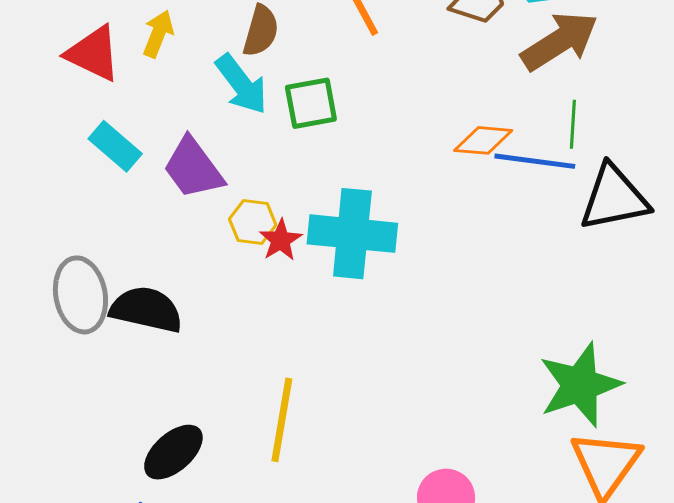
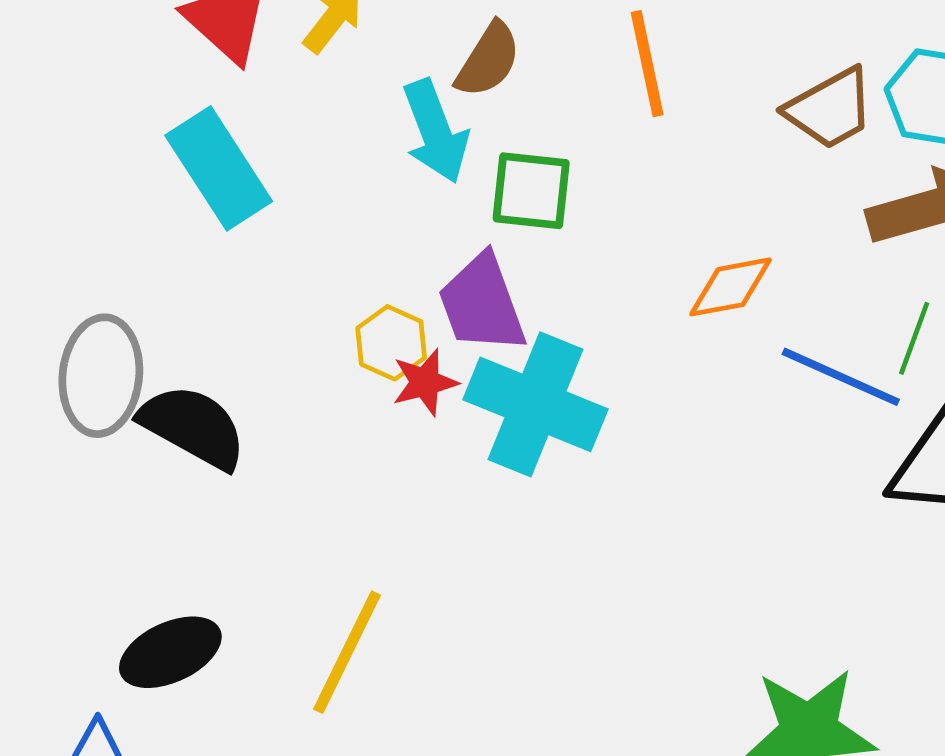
orange diamond: (483, 140) -> (730, 287), moved, turned -32
cyan rectangle: (115, 146) -> (219, 168), size x1.4
purple trapezoid: (193, 168) -> (482, 304), moved

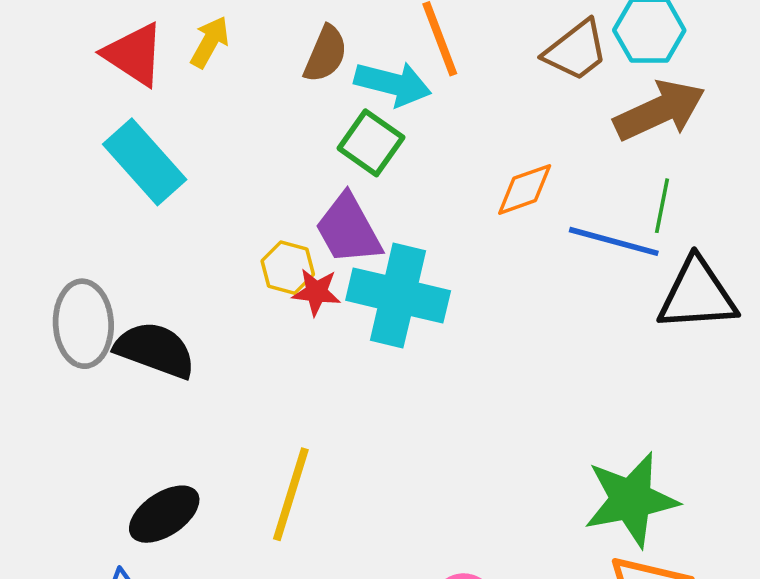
cyan arrow: (435, 131) -> (393, 84), moved, turned -46
green square: (531, 191) -> (371, 143), turned 38
red star: (425, 382) -> (316, 292), turned 30

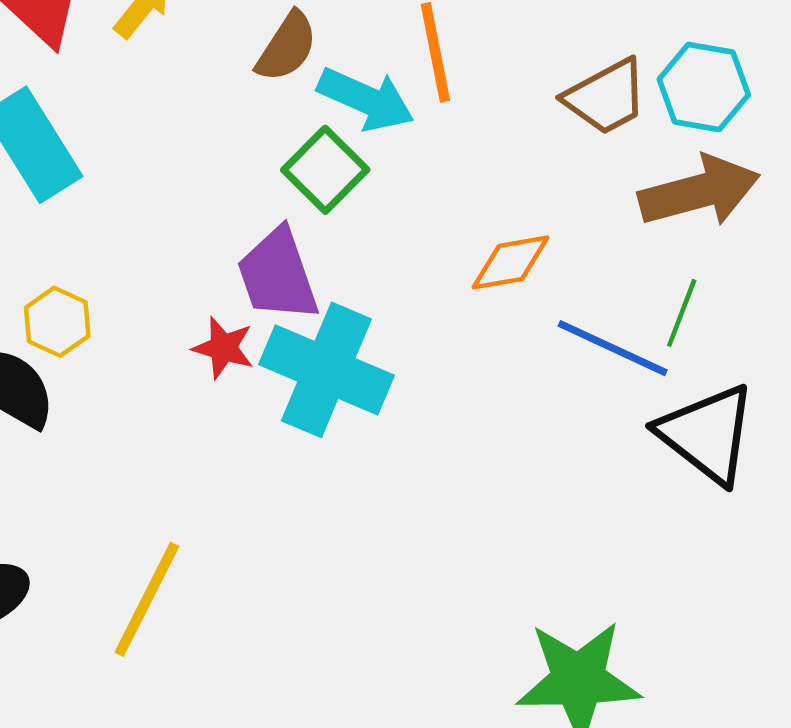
yellow hexagon: (288, 268) -> (57, 322), moved
black triangle: (697, 295) -> (707, 434), turned 32

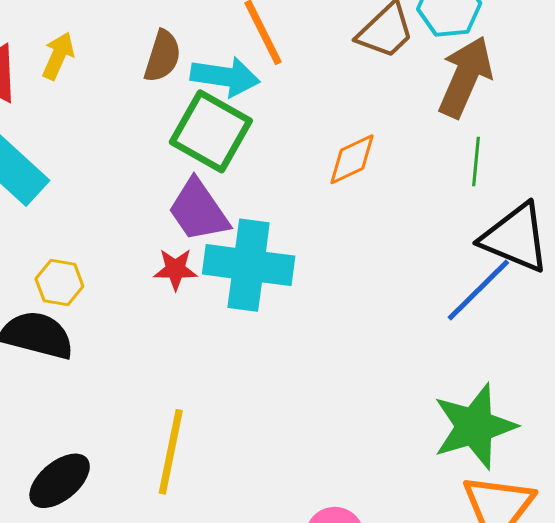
green square: (325, 170) -> (211, 131), size x1.4
brown arrow: (699, 191) -> (465, 77), turned -36
blue line: (613, 348) -> (478, 290), moved, turned -54

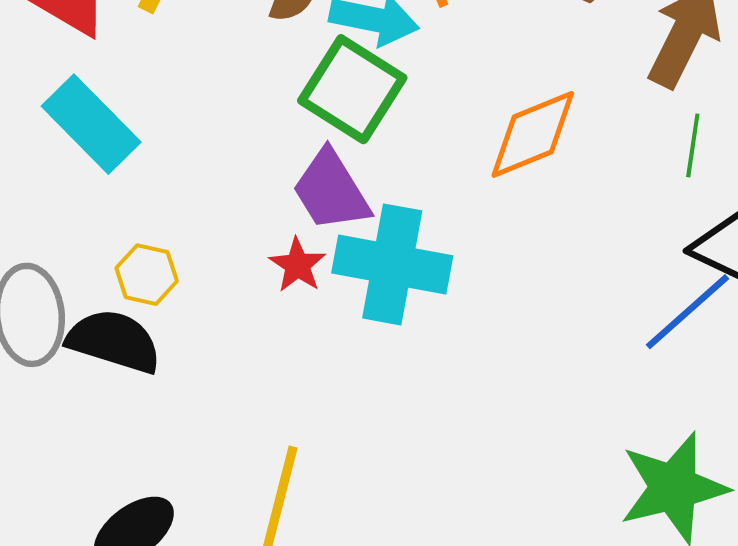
orange diamond: (352, 159) -> (533, 134), size x1.4
red star: (176, 269) -> (297, 265), turned 30

